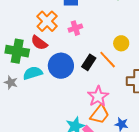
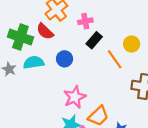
black rectangle: (89, 62) -> (94, 40), moved
blue circle: (61, 66) -> (65, 59), size x0.6
pink star: (98, 96) -> (75, 97), moved

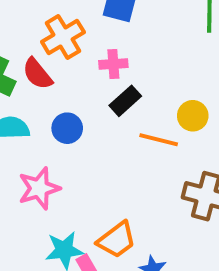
orange line: (115, 59) -> (159, 140), turned -48
pink star: (75, 97) -> (39, 188), moved

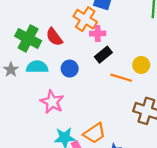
orange cross: (63, 37) -> (85, 19), moved, turned -30
pink star: (39, 188) -> (52, 102), turned -30

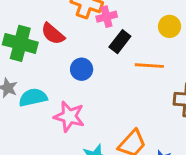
yellow circle: (141, 65) -> (169, 26), moved
cyan semicircle: (37, 67) -> (33, 97), moved

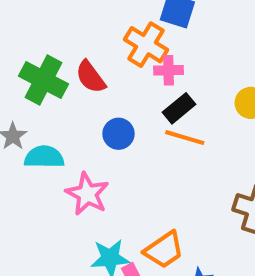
orange line: (149, 66) -> (185, 138), moved

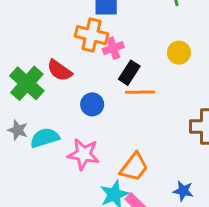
green cross: (43, 80) -> (27, 83), turned 32
orange trapezoid: (164, 250) -> (134, 167), moved

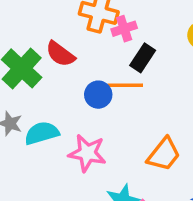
orange line: (140, 92) -> (125, 85), moved
orange trapezoid: (134, 167) -> (164, 154), moved

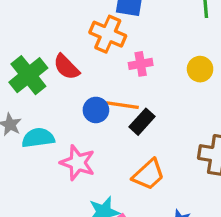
pink cross: (124, 29) -> (141, 64), moved
black rectangle: (143, 58) -> (142, 122), moved

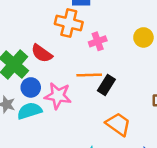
blue circle: (96, 110) -> (31, 87), moved
pink star: (78, 163) -> (58, 96), moved
orange trapezoid: (149, 175) -> (118, 124), turned -92

